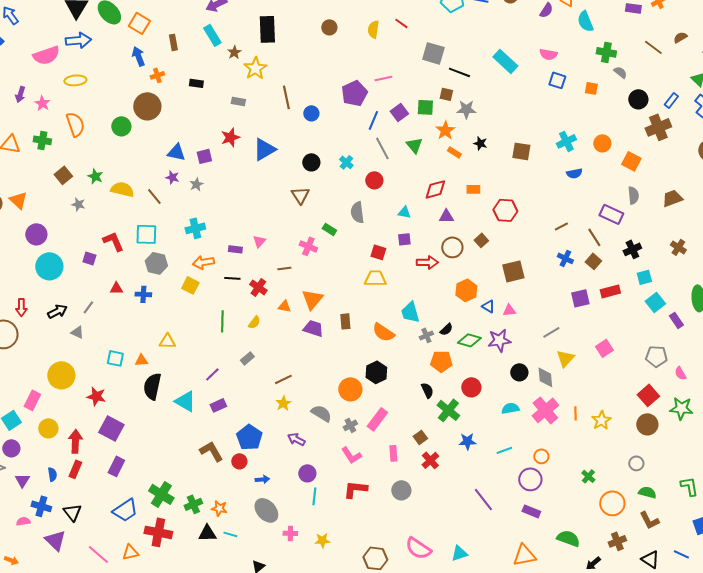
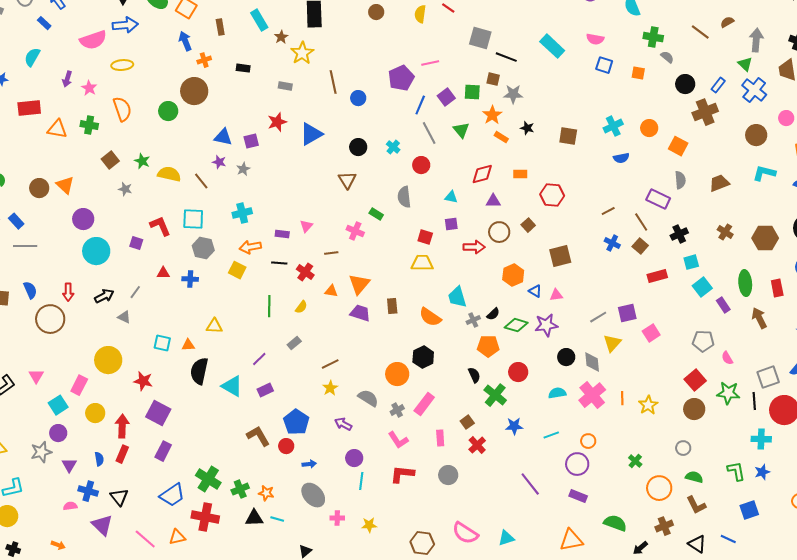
purple square: (580, 298) -> (627, 313), moved

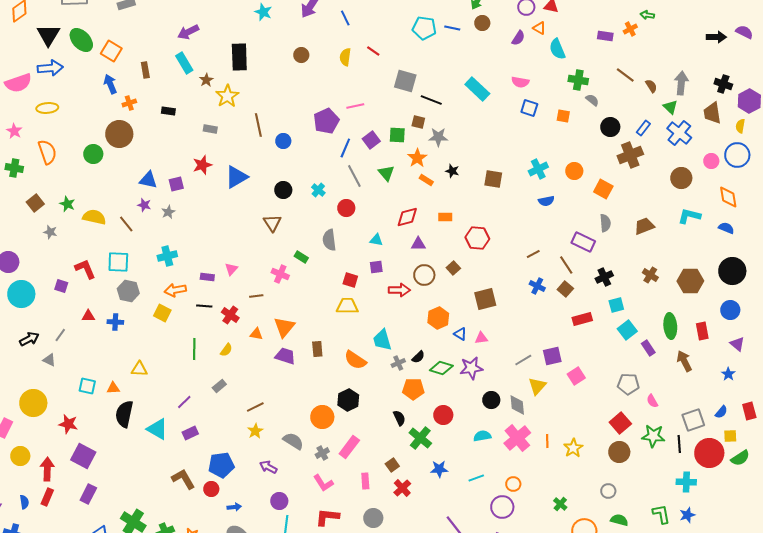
brown semicircle: (727, 22) -> (651, 86), moved, turned 88
blue pentagon: (296, 422) -> (221, 465), turned 30

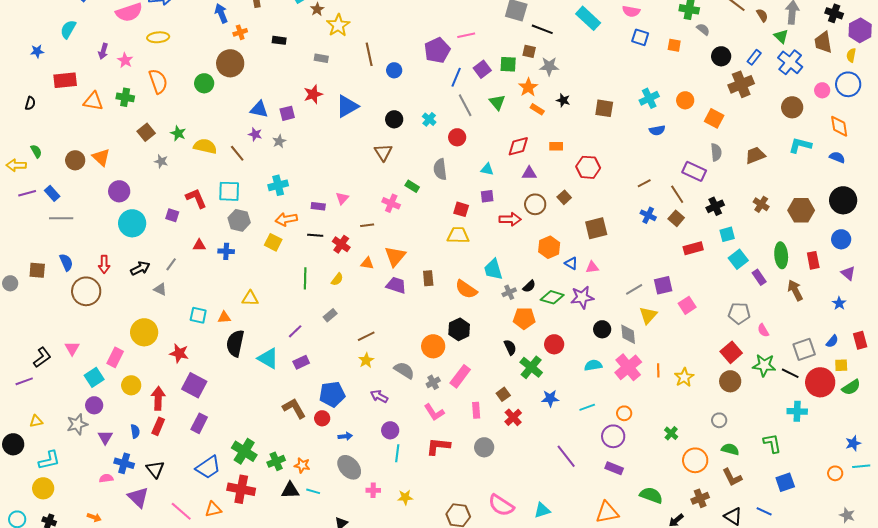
black line: (679, 444) -> (790, 373), turned -60
blue star: (687, 515) -> (853, 443), moved

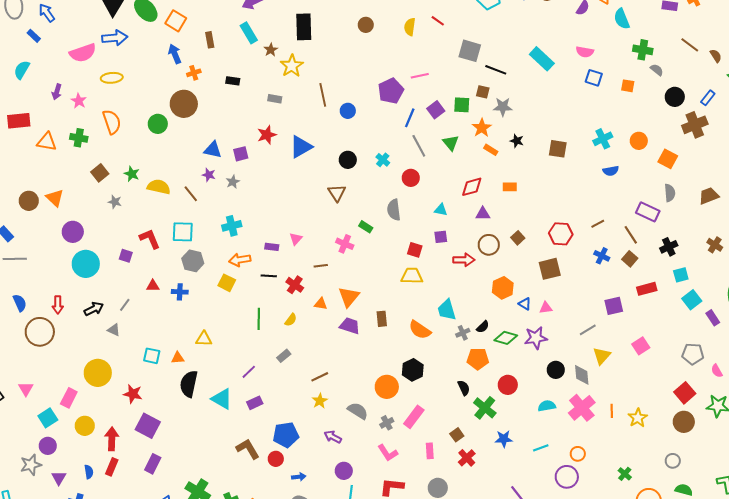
red hexagon: (588, 167) -> (561, 234), moved
purple square: (663, 285) -> (614, 306), moved

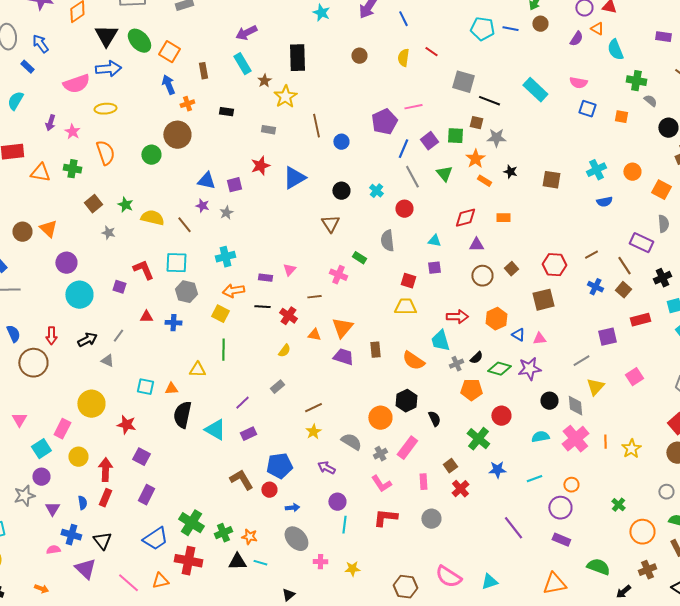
red arrow: (464, 260) -> (457, 317), moved
green line: (259, 319) -> (223, 350), moved
black semicircle: (464, 388) -> (434, 419), moved
purple square: (148, 426) -> (141, 457), size x0.7

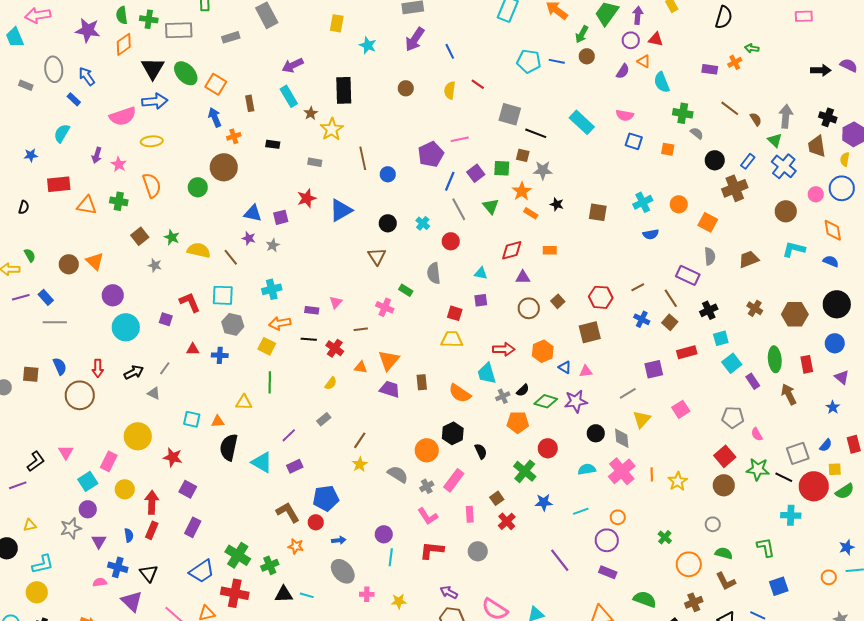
brown line: (313, 408) -> (360, 440), turned -30
purple arrow: (326, 468) -> (449, 592), moved
orange star: (249, 537) -> (296, 546), moved

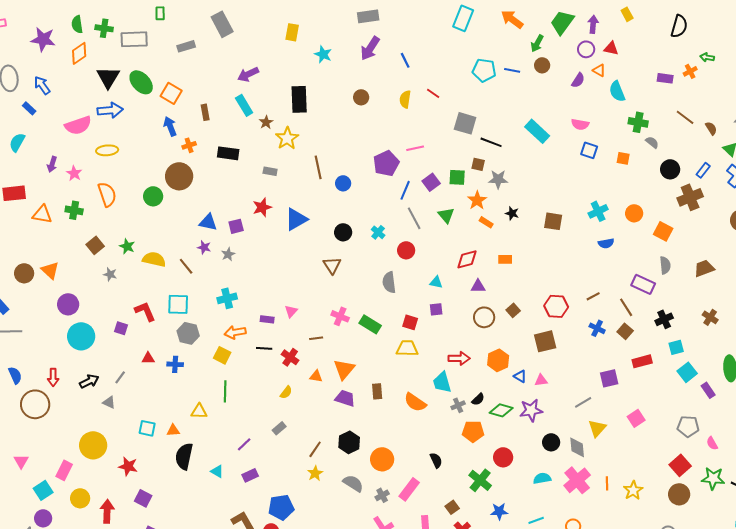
black rectangle: (273, 144) -> (228, 153), size x1.5
green rectangle: (406, 290) -> (370, 324), moved, size x1.5
black hexagon: (453, 433) -> (349, 442), moved
cyan triangle: (262, 462) -> (217, 471), size x0.6

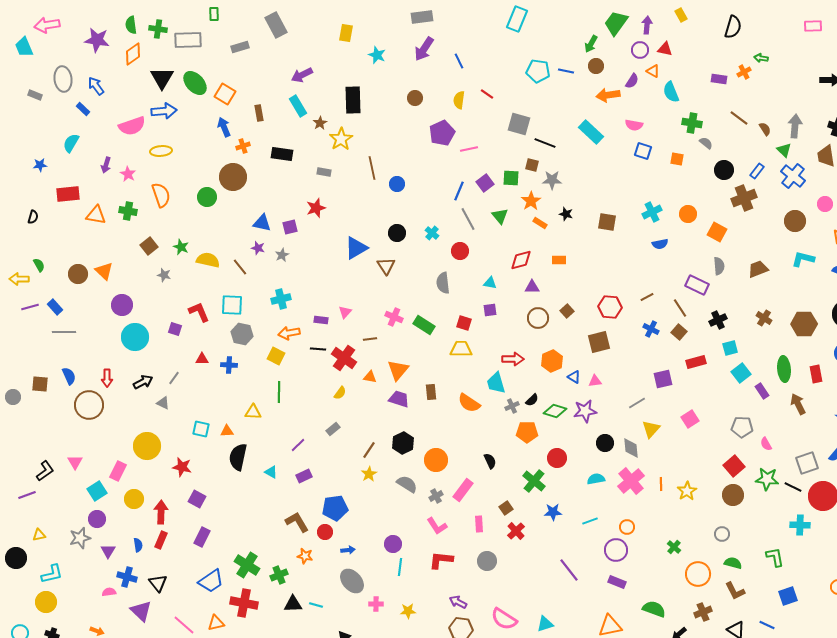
orange arrow: (512, 19) -> (608, 95), moved, turned -45
purple pentagon: (386, 163) -> (442, 133), moved
blue triangle: (296, 219) -> (356, 248), moved
red cross: (290, 357) -> (344, 358), size x1.4

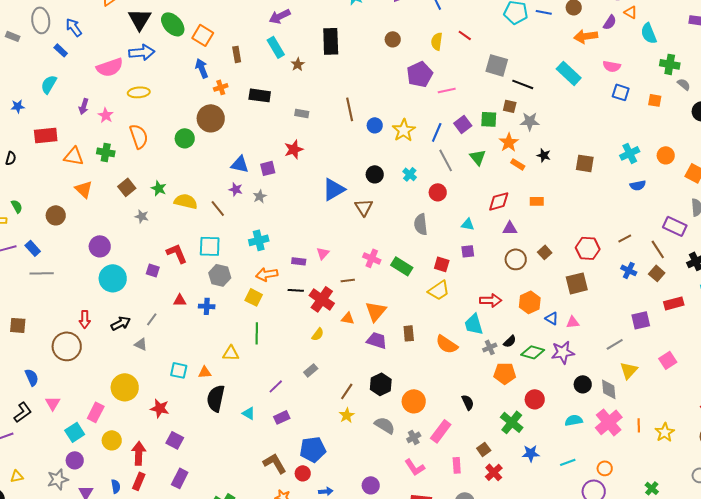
yellow star: (341, 139) -> (404, 130), moved
orange triangle: (104, 271) -> (84, 189), moved
yellow trapezoid: (461, 349) -> (439, 290), turned 145
blue semicircle: (69, 376) -> (32, 377), moved

